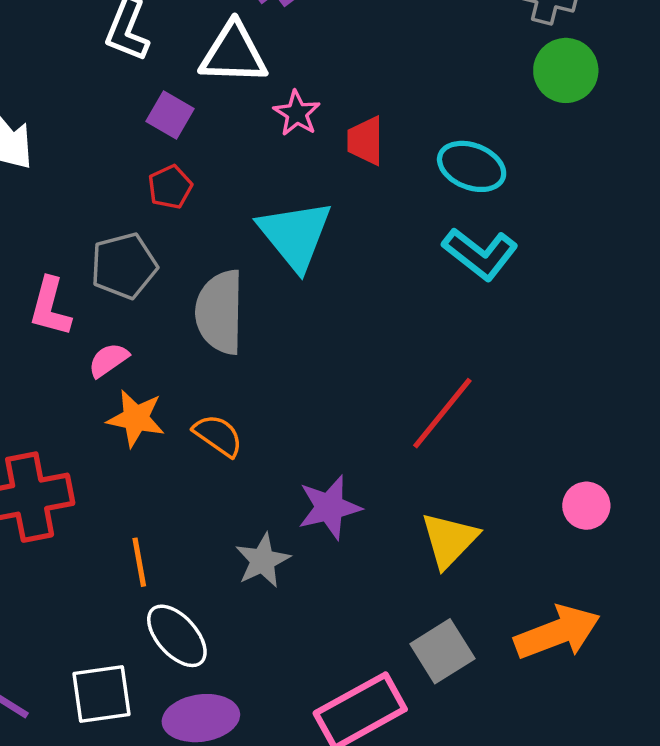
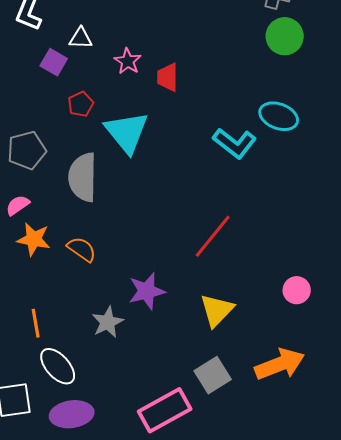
white triangle: (233, 53) -> (81, 38), moved, size x0.6
cyan ellipse: (472, 166) -> (279, 116), moved
red pentagon: (170, 187) -> (81, 104), moved

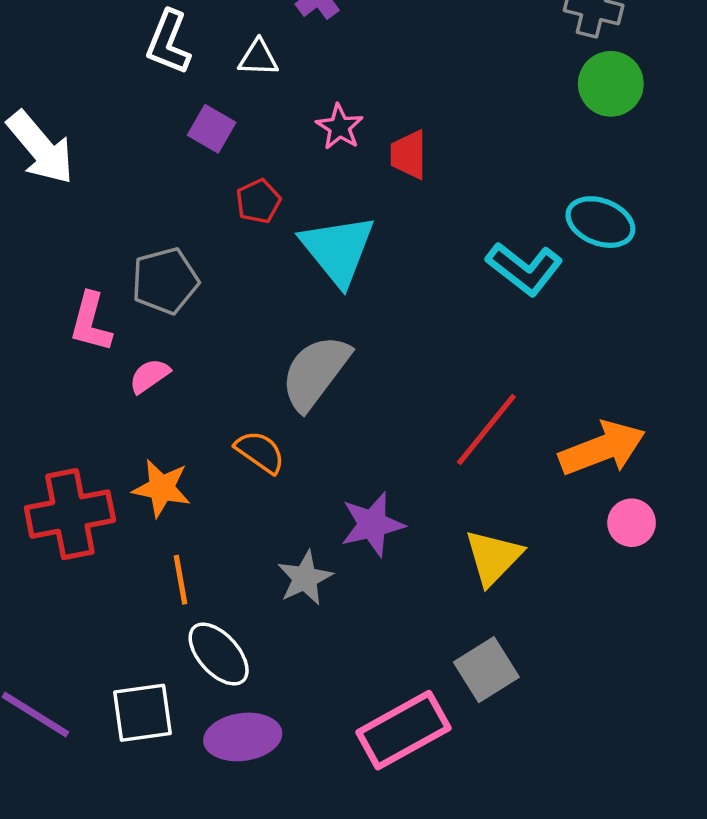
white triangle: (81, 38) -> (258, 58), moved
gray semicircle: (83, 177) -> (315, 372), moved, turned 36
orange star: (34, 239) -> (162, 488), moved
orange arrow: (280, 364) -> (602, 448), moved

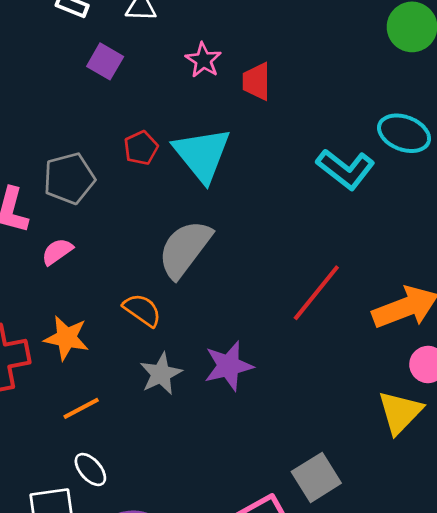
red pentagon: (258, 201) -> (141, 148), moved
yellow triangle: (493, 557) -> (400, 412), moved
gray star: (305, 578) -> (161, 374), moved
orange line: (181, 580) -> (81, 408), turned 72
white ellipse: (219, 654) -> (90, 469), moved, size x0.7

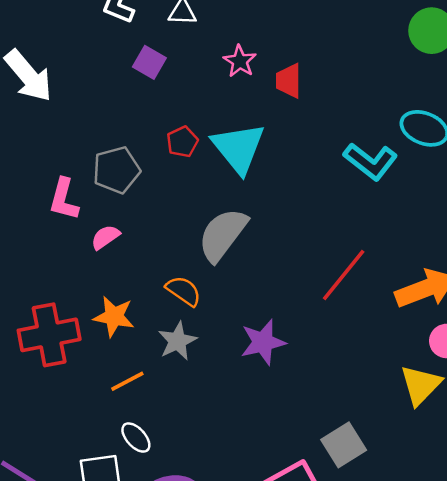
gray star: (161, 374) -> (177, 341), moved

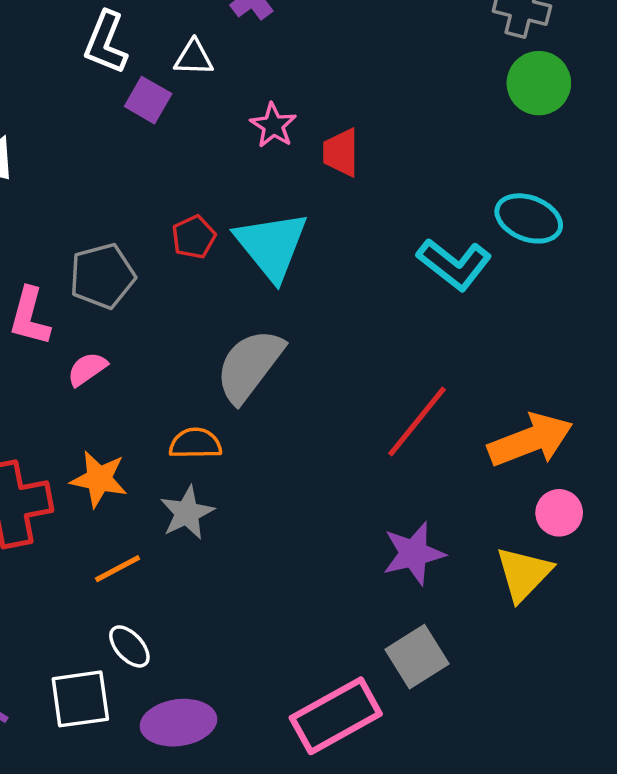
purple square: (149, 62) -> (148, 100), moved
orange semicircle: (184, 291) -> (195, 443), turned -36
purple star: (263, 342) -> (414, 553), moved

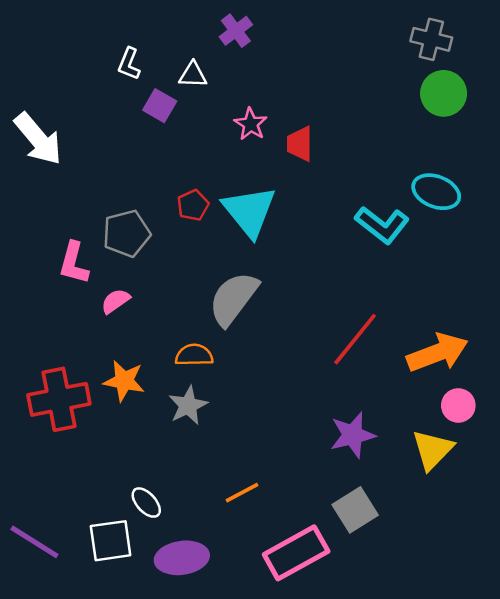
white L-shape: (106, 42) -> (129, 64), size x0.7
orange line: (118, 569) -> (242, 493), moved

